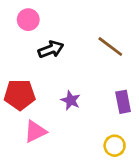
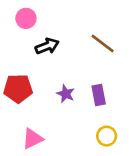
purple rectangle: (123, 102) -> (99, 95), moved
pink triangle: (35, 131) -> (33, 139), moved

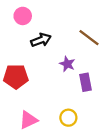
purple star: (66, 94) -> (67, 64), moved
yellow circle: (107, 136) -> (68, 118), moved

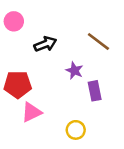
pink circle: (23, 16) -> (14, 21), moved
pink triangle: (28, 120) -> (31, 112), moved

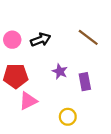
pink circle: (14, 21) -> (12, 40), moved
purple star: (74, 71) -> (60, 71), moved

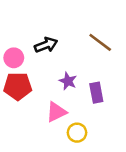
pink circle: (12, 40) -> (14, 58), moved
pink triangle: (28, 101) -> (56, 112), moved

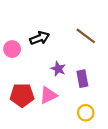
red pentagon: (18, 86) -> (22, 95), moved
yellow circle: (77, 133) -> (86, 113), moved

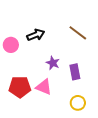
pink triangle: (48, 95) -> (44, 87), turned 48

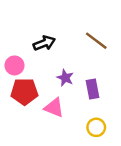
pink circle: (11, 45) -> (15, 65), moved
red pentagon: (20, 87) -> (24, 91), moved

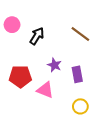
black arrow: (44, 43) -> (37, 36), turned -36
pink circle: (15, 65) -> (12, 25), moved

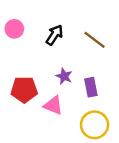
black arrow: (37, 36) -> (54, 35), moved
yellow circle: (80, 106) -> (95, 125), size x1.5

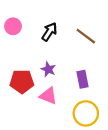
purple star: (64, 76) -> (48, 69), moved

